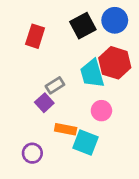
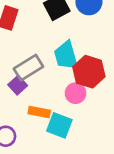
red hexagon: (115, 63) -> (89, 72), moved
gray rectangle: (55, 85) -> (28, 68), size x1.5

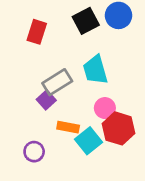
red hexagon: (89, 72) -> (118, 128), moved
cyan square: (59, 125) -> (89, 141), turned 30

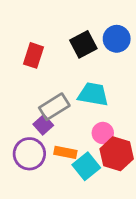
cyan trapezoid: (95, 70) -> (93, 94), turned 116
purple circle: (34, 152) -> (29, 154), moved, size x1.5

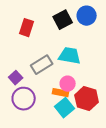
purple square: (43, 125) -> (16, 78), moved
pink circle: (103, 133) -> (68, 84), moved
orange rectangle: (65, 152) -> (61, 93), moved

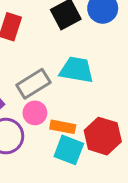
pink circle: (68, 84) -> (35, 113), moved
cyan square: (65, 108) -> (69, 150), turned -30

